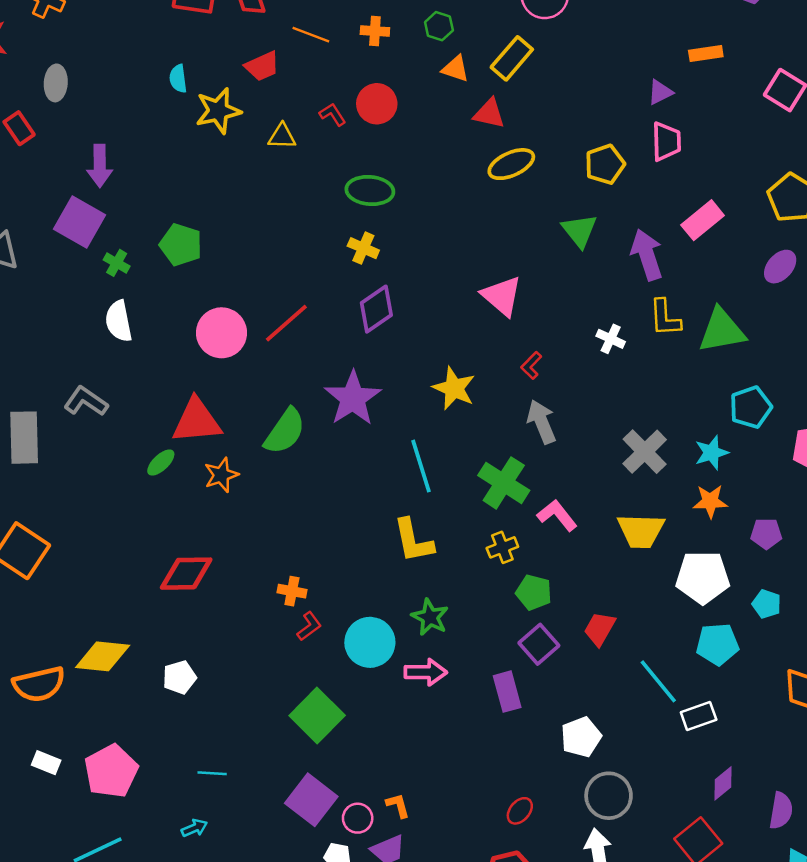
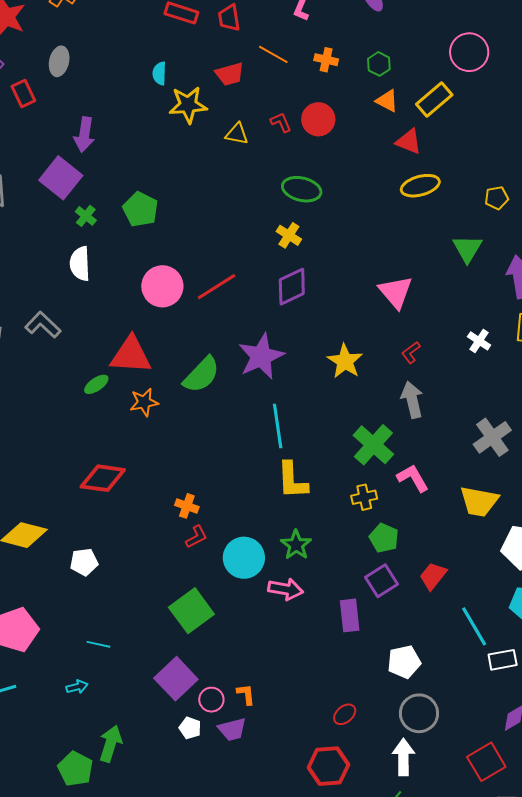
yellow pentagon: (605, 164) -> (497, 198), size x0.7
cyan line: (421, 466) -> (278, 426), moved

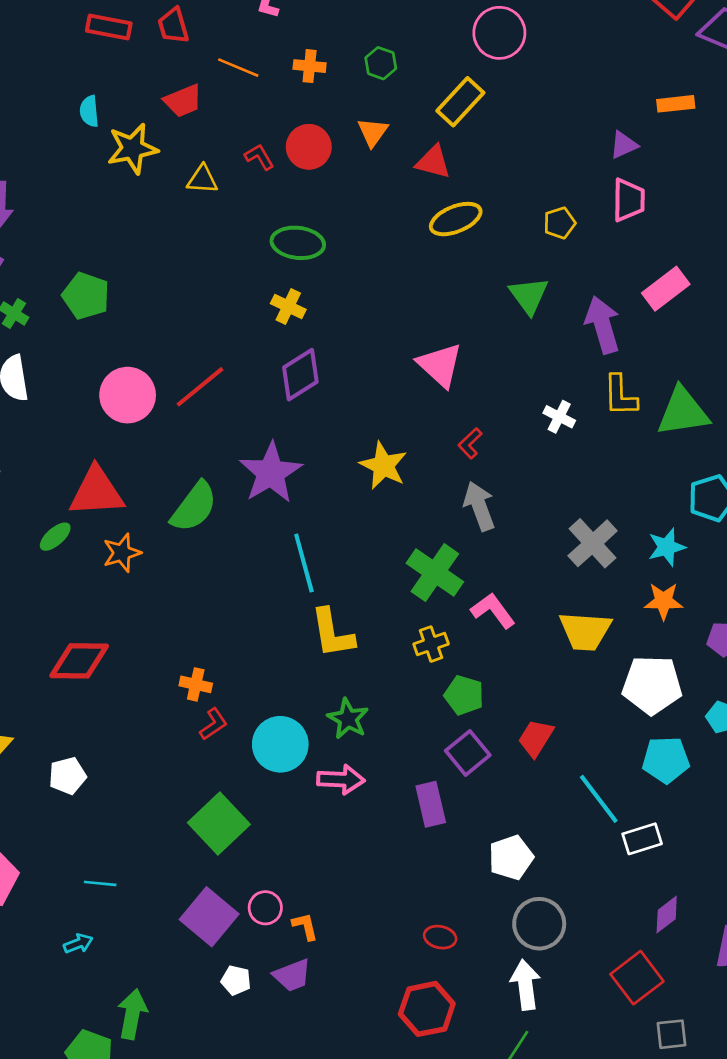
orange triangle: (387, 101) -> (373, 132), moved, turned 45
pink circle: (211, 700) -> (265, 908), moved
red ellipse: (345, 714) -> (440, 937), turned 60

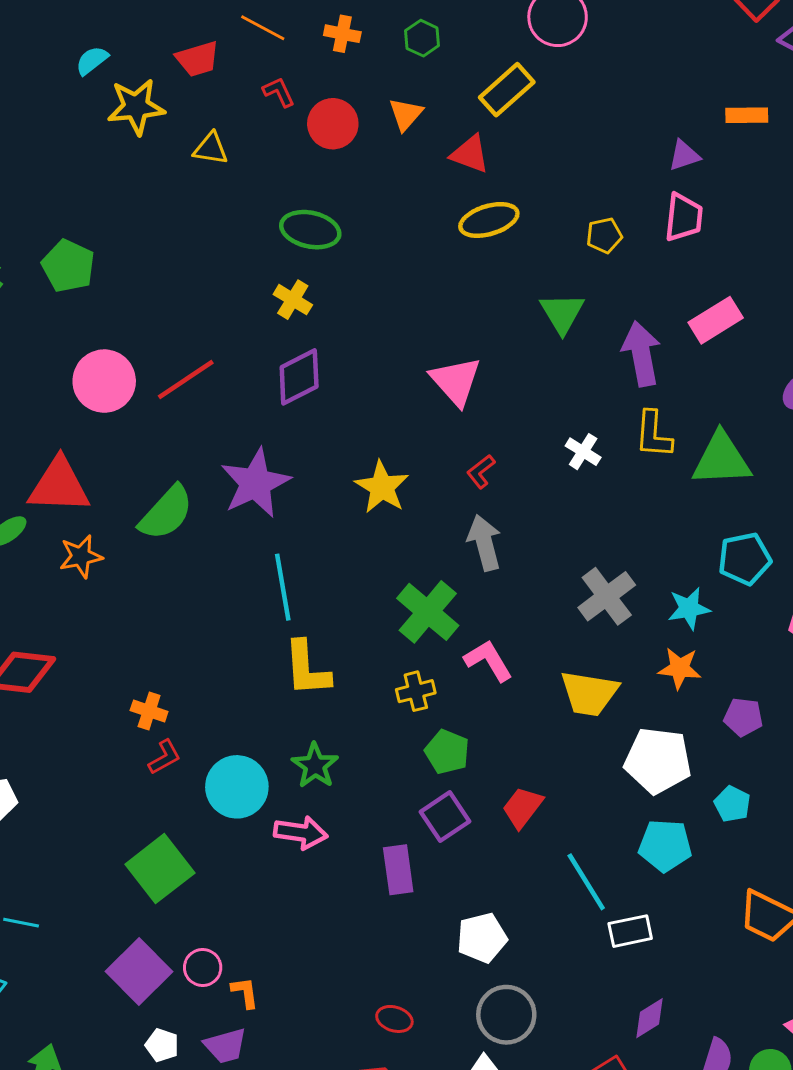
cyan semicircle: (89, 111) -> (92, 60), turned 52
red L-shape: (259, 157) -> (279, 92), moved

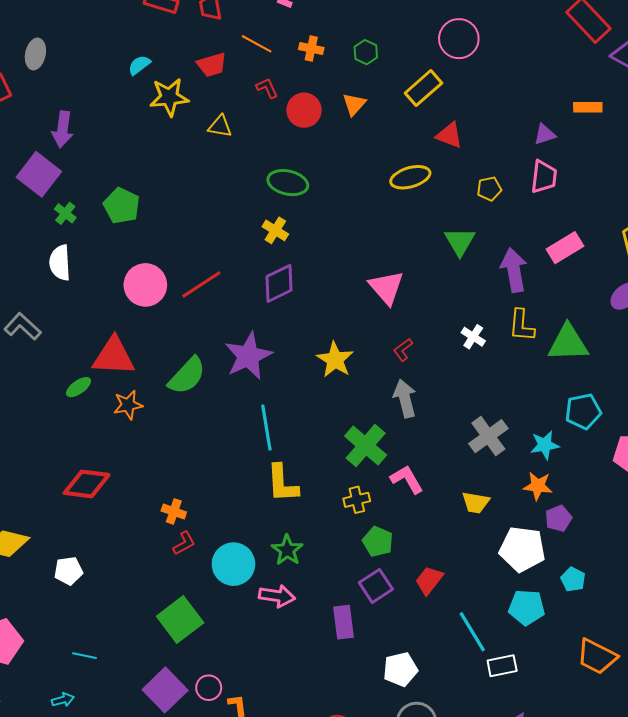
red triangle: (470, 154) -> (449, 135), moved
yellow trapezoid: (589, 693) -> (476, 503), size x0.7
purple pentagon: (743, 717) -> (558, 518), moved, turned -30

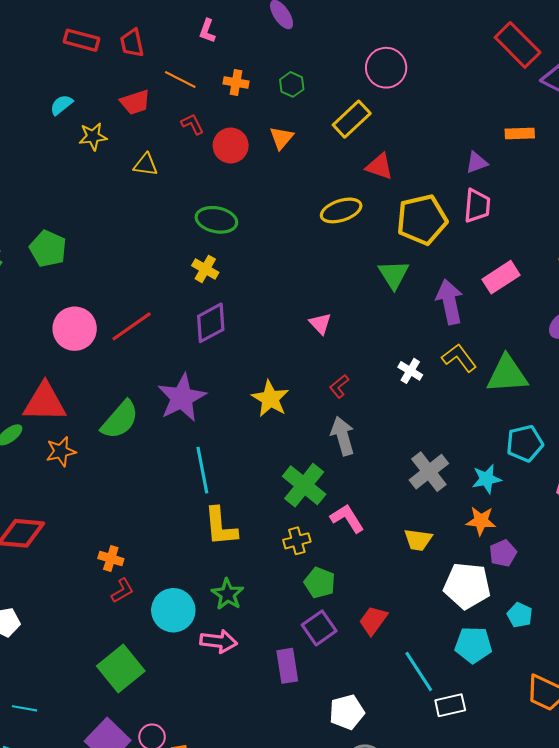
yellow star: (169, 97) -> (93, 136), size x0.7
yellow pentagon: (489, 189) -> (422, 220), size x2.0
pink triangle: (386, 287) -> (320, 324), size x0.6
yellow L-shape: (522, 325) -> (459, 358), turned 140

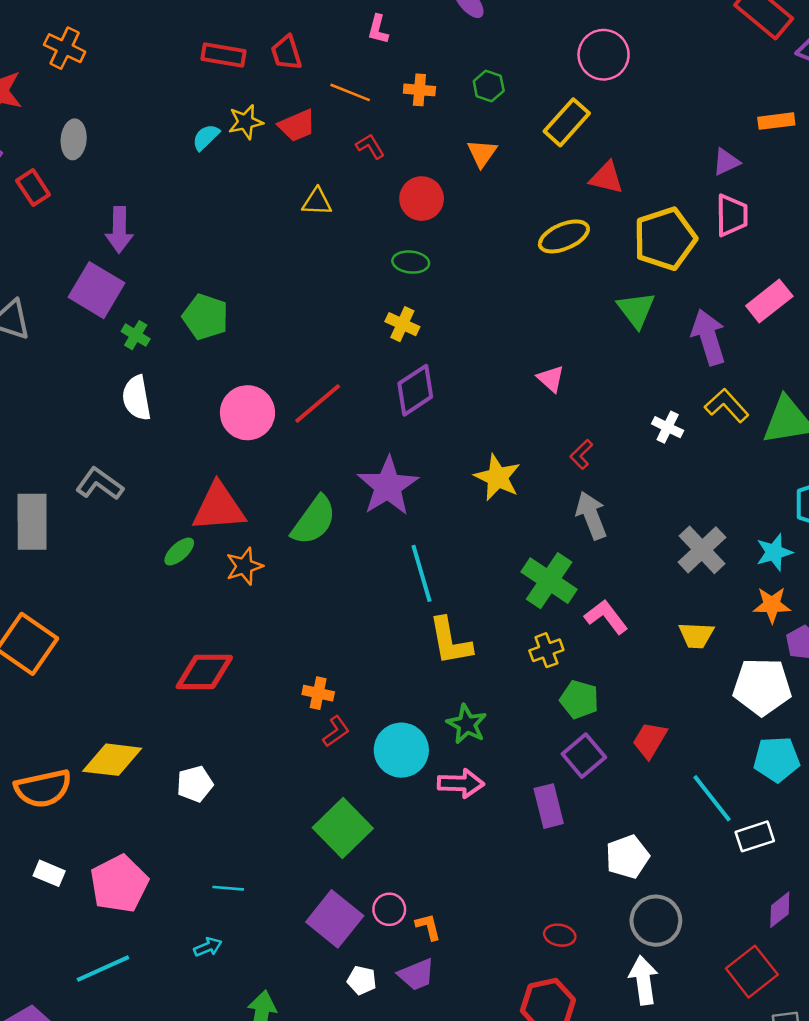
yellow star: (93, 136) -> (246, 122), moved
red circle: (231, 146) -> (422, 199), moved
green ellipse: (216, 220) -> (411, 262), size x0.7

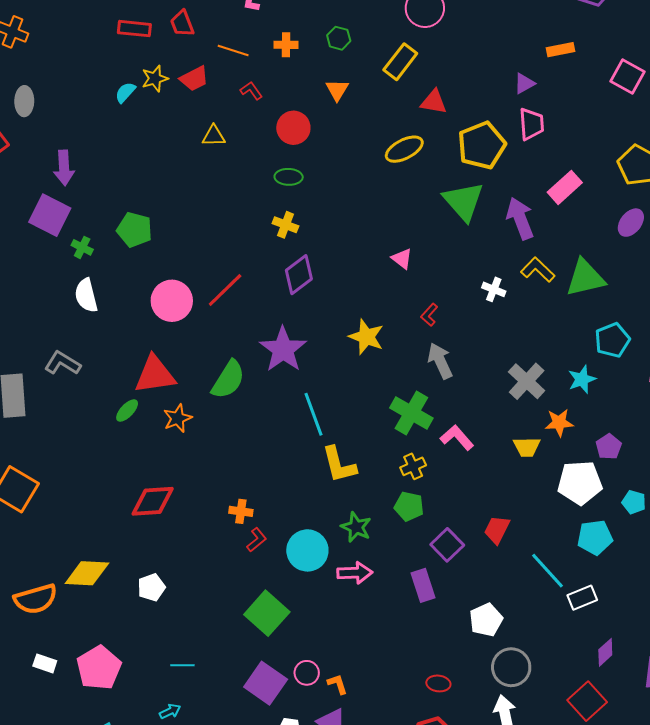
green triangle: (636, 310) -> (463, 201), size x1.4
orange star: (772, 605) -> (559, 423), moved
green pentagon: (579, 699) -> (409, 506), moved

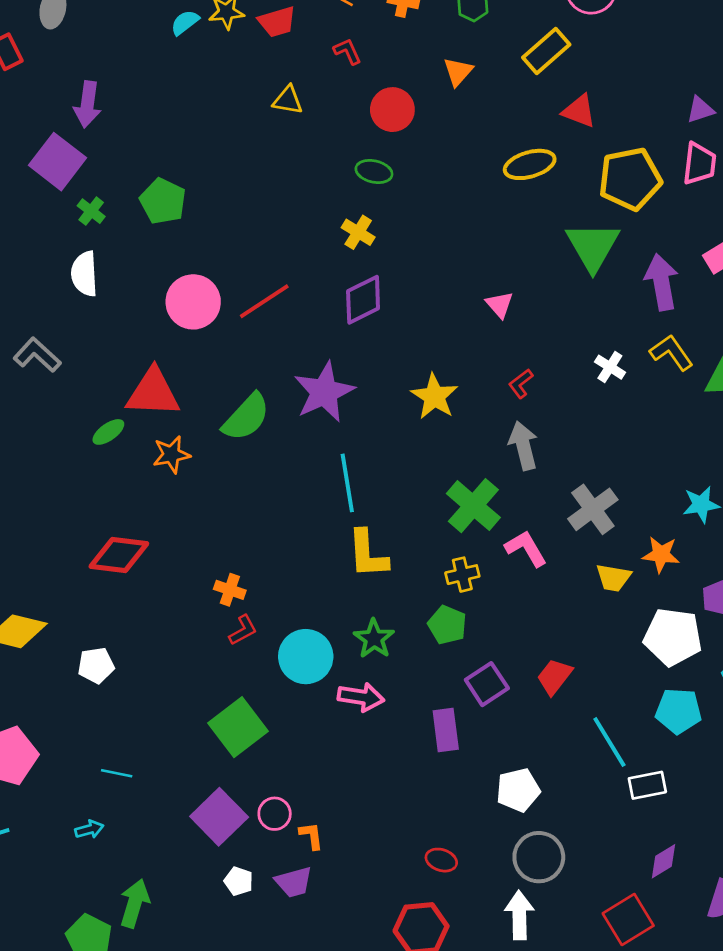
gray cross: (527, 381) -> (593, 509), moved

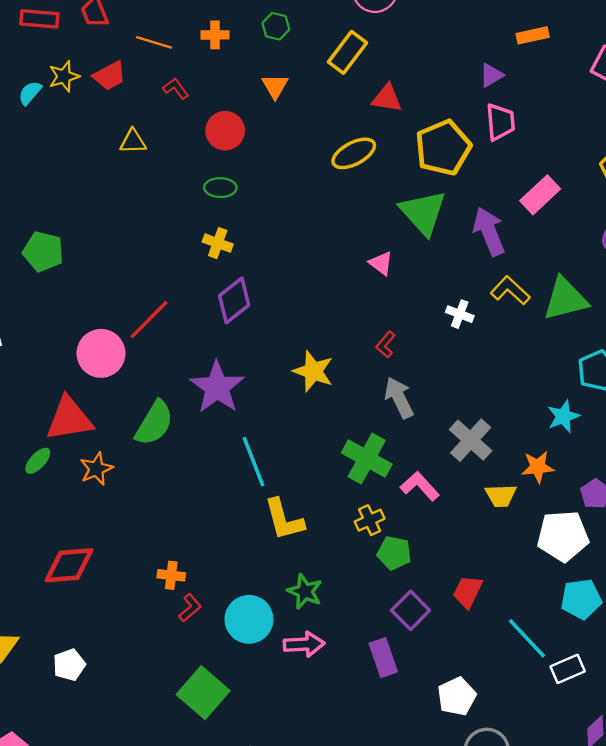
pink circle: (193, 302) -> (101, 353), moved
pink triangle: (500, 305) -> (381, 263), moved
green pentagon: (447, 625) -> (394, 553), moved

